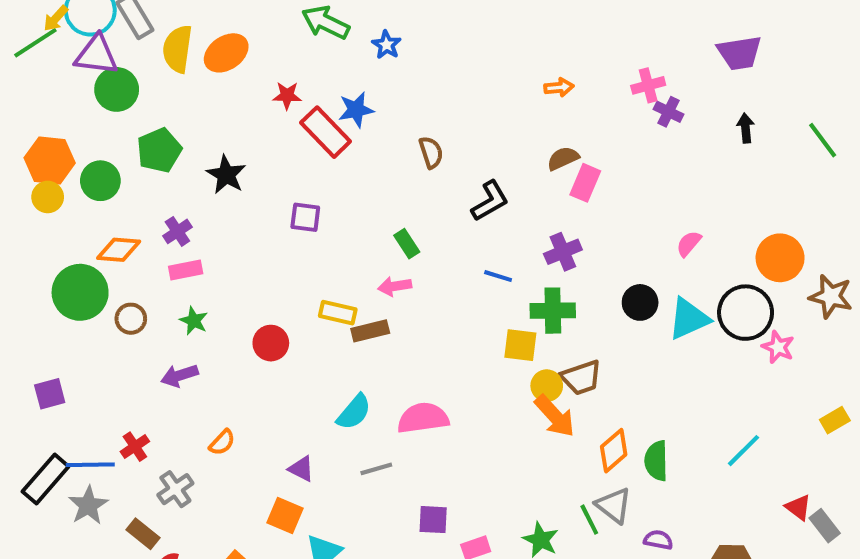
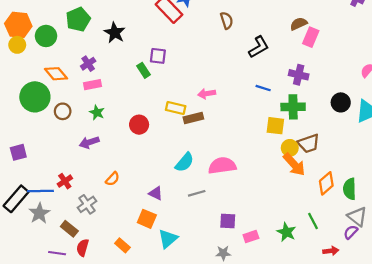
green rectangle: (407, 244) -> (144, 70), moved
orange diamond: (119, 250) -> (56, 74), turned 45
purple cross: (563, 252) -> (299, 75), turned 36
gray triangle: (614, 505) -> (357, 217), moved
purple semicircle: (658, 540) -> (351, 232), turned -56

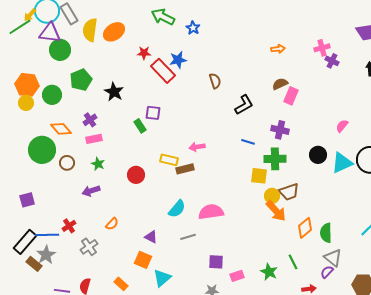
brown rectangle: (69, 229) -> (34, 264), moved

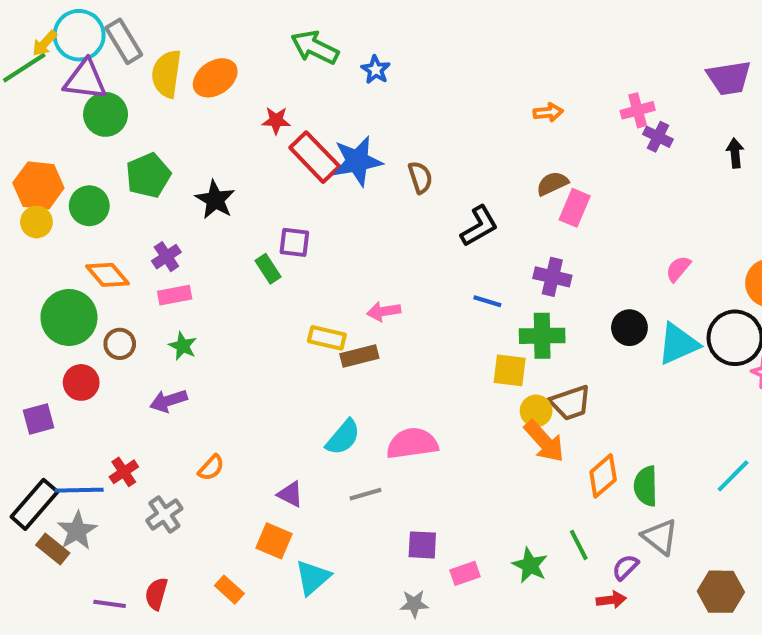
blue star: (178, 60) -> (357, 161), moved, size x1.4
red circle: (136, 175) -> (81, 382), moved
purple semicircle: (327, 272) -> (625, 567), moved

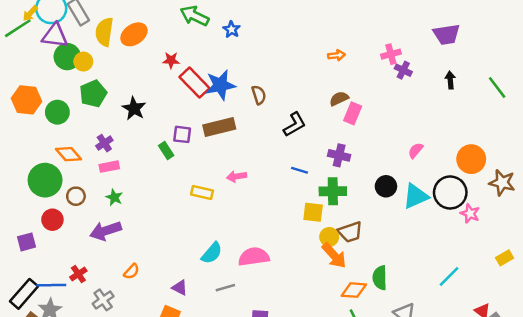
yellow circle: (36, 222) -> (83, 62), moved
brown rectangle: (359, 356) -> (219, 127), moved, size x1.4
purple arrow: (168, 401) -> (106, 231), size x1.4
orange diamond: (603, 476) -> (354, 290), moved, turned 45
green semicircle: (646, 486) -> (380, 278), moved

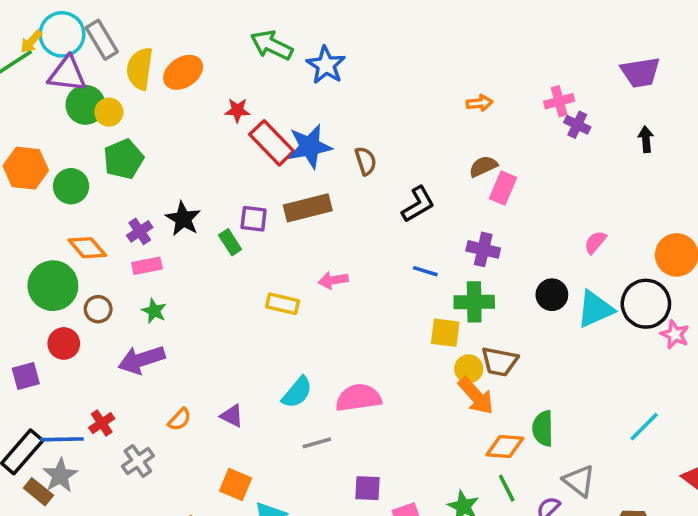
blue star: (232, 29) -> (326, 65), size x1.5
black star: (134, 108) -> (183, 219), moved
brown trapezoid: (350, 232) -> (499, 362), turned 30
purple triangle: (180, 288) -> (232, 416), moved

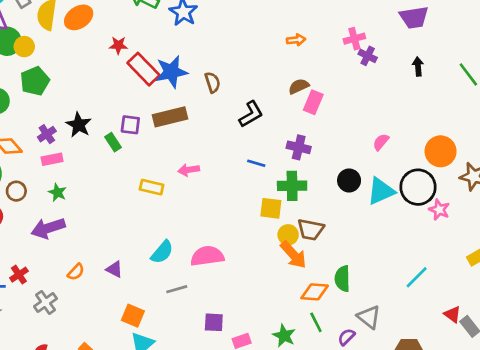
orange square: (236, 485) -> (133, 316), moved

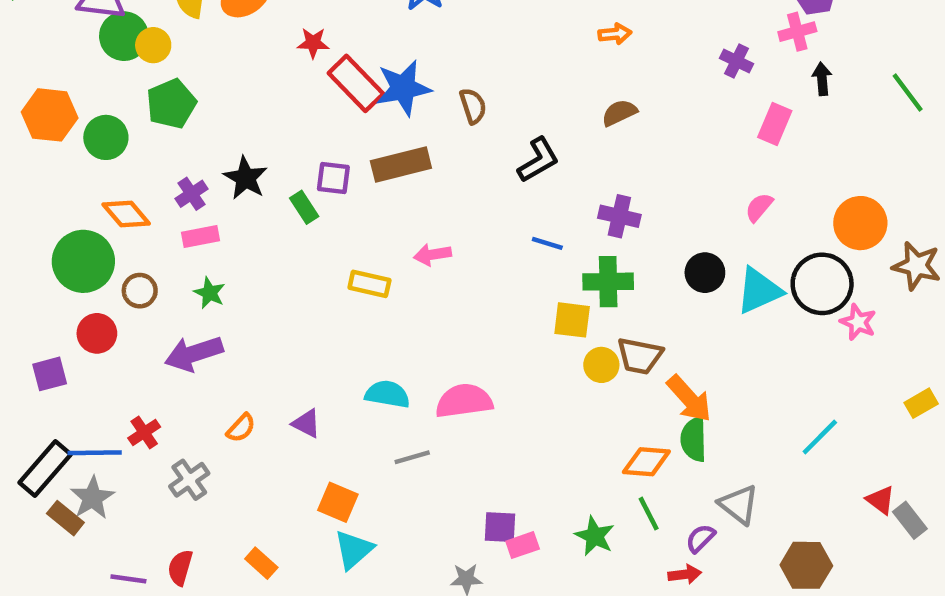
pink cross: (354, 39) -> (797, 32), moved
pink rectangle: (313, 102) -> (775, 124), moved
cyan semicircle: (162, 252) -> (387, 394), turned -120
orange arrow: (293, 255) -> (689, 399), moved
purple square: (214, 322) -> (500, 527), moved

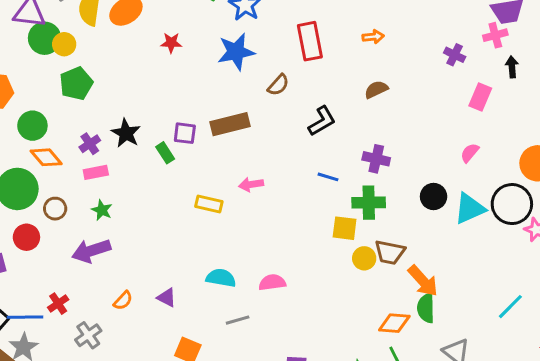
red rectangle: (356, 83) -> (310, 41), moved, turned 33
blue star: (403, 88) -> (236, 52), moved
brown semicircle: (473, 106) -> (278, 85), turned 60
green circle: (106, 137) -> (32, 126), moved
pink semicircle: (464, 401) -> (272, 282), size x0.7

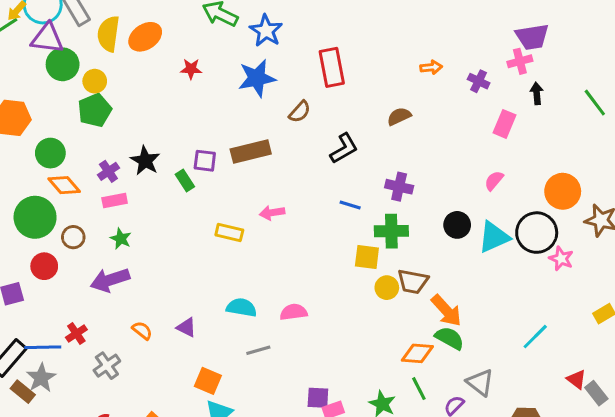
orange arrow: (373, 37) -> (431, 67), moved
yellow circle: (64, 44) -> (95, 81), moved
orange semicircle: (123, 301) -> (142, 330), turned -95
green semicircle: (426, 308) -> (450, 338), turned 120

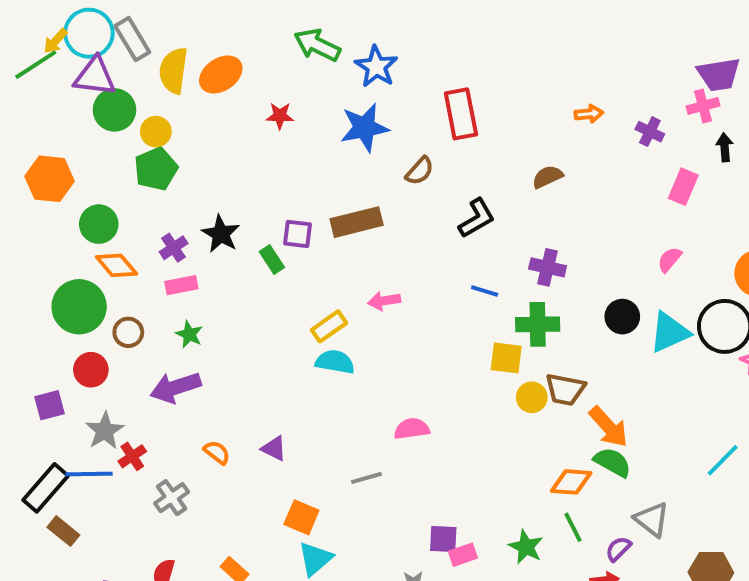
yellow rectangle: (229, 233) -> (329, 326), turned -48
cyan semicircle: (242, 307) -> (335, 362), moved
gray star: (41, 378) -> (105, 431), moved

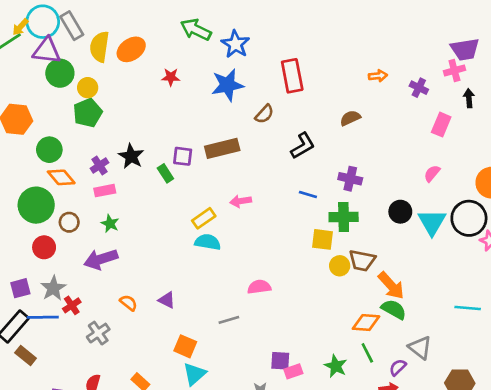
cyan triangle: (670, 332) -> (432, 222), turned -36
purple square: (50, 405) -> (20, 288), moved
cyan line: (723, 460) -> (468, 308), turned 50

